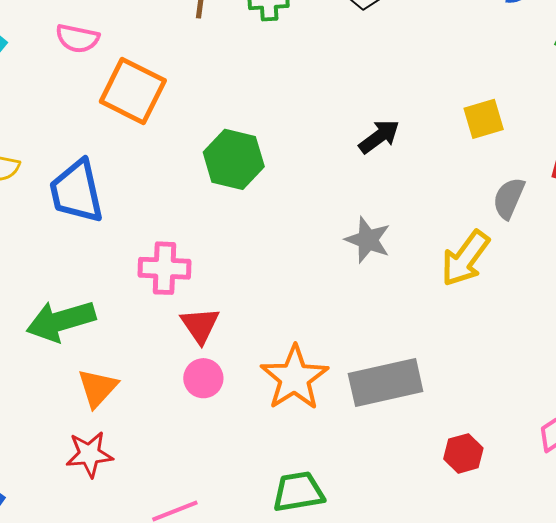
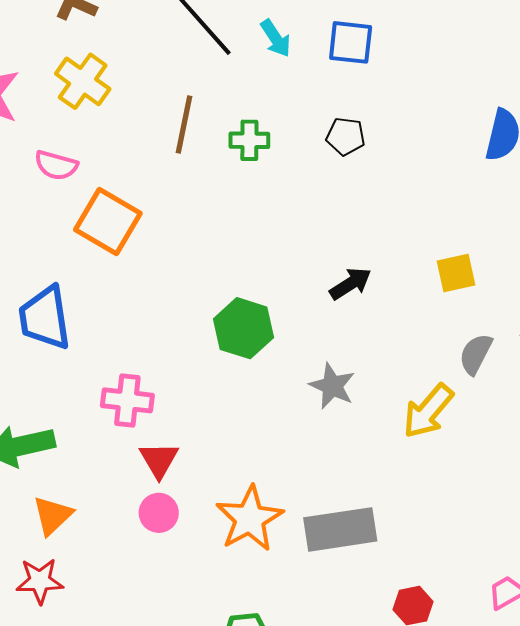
green hexagon: (234, 159) -> (244, 328), moved

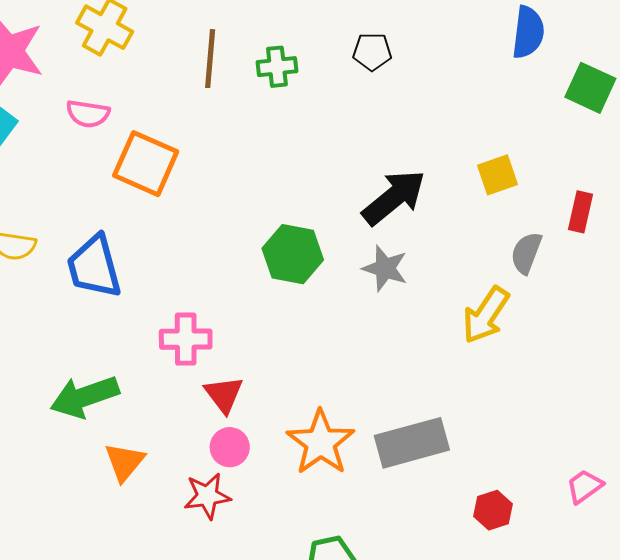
black arrow: (350, 284) -> (394, 197), size x1.6
gray star: (332, 386) -> (385, 268), moved
red star: (40, 581) -> (207, 496), moved

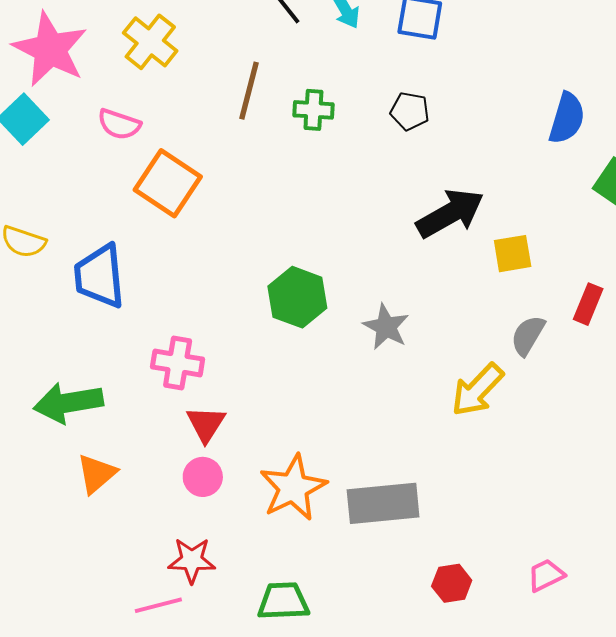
black arrow: (394, 197) -> (450, 213), moved
red star: (207, 496) -> (192, 560), moved

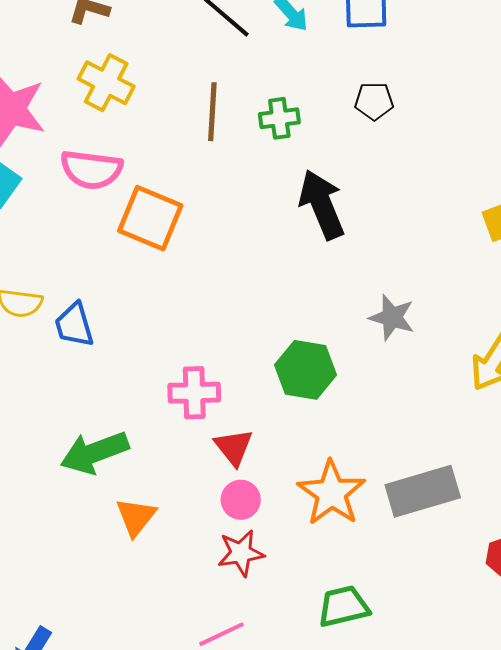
pink semicircle: (119, 124) -> (91, 170), size x1.4
black arrow: (450, 213) -> (322, 205), moved, turned -72
blue trapezoid: (100, 276) -> (74, 325), moved, size x0.7
green hexagon: (297, 297) -> (306, 370), moved
red star: (192, 560) -> (241, 553), moved

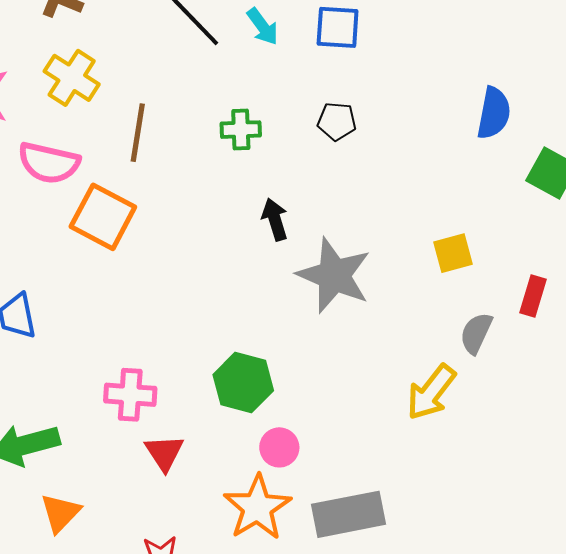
brown line: (212, 112) -> (138, 133), moved
black arrow: (322, 205) -> (275, 219), size x0.6
gray star: (392, 317) -> (334, 275), moved, size x1.6
pink circle: (241, 500) -> (279, 447), moved

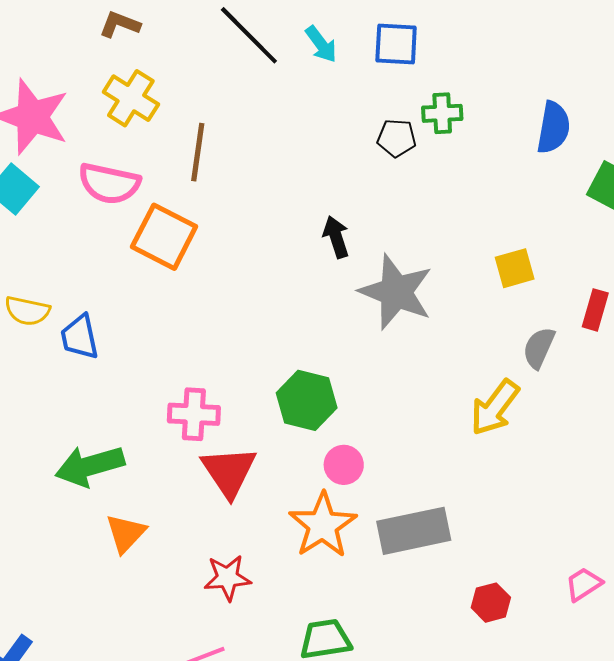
green cross: (241, 130) -> (442, 113), moved
red triangle: (164, 453) -> (229, 472), size x1.4

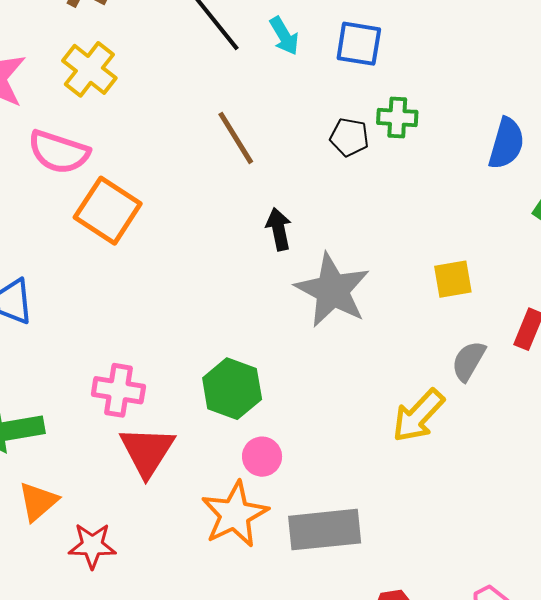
brown line: (198, 152) -> (236, 138), moved, turned -46
red star: (227, 578) -> (92, 546), moved

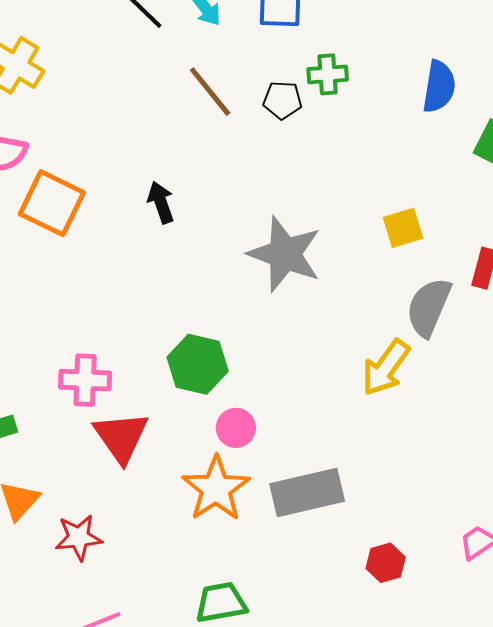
brown line: (236, 138) -> (210, 92), moved
black arrow: (279, 229) -> (161, 202), moved
gray semicircle: (469, 361) -> (429, 307), size x1.4

